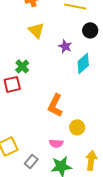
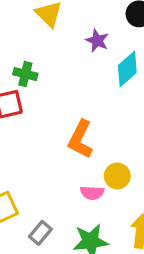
green cross: (22, 66) -> (25, 74), turned -32
pink semicircle: (56, 143) -> (92, 193), moved

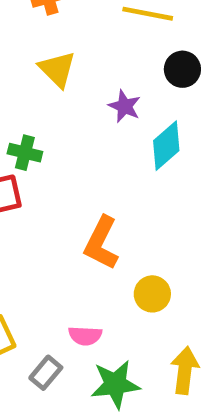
pink semicircle: (92, 193) -> (85, 336), moved

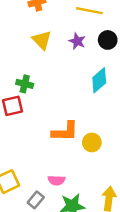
purple star: (125, 106) -> (77, 41), moved
orange L-shape: (101, 243) -> (65, 132), turned -116
yellow circle: (152, 294) -> (92, 142), moved

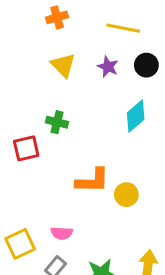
green cross: (25, 84) -> (57, 122), moved
pink semicircle: (56, 180) -> (62, 233), moved

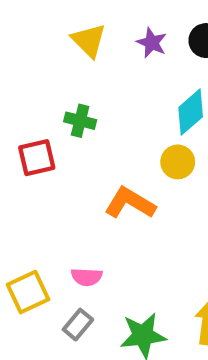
orange L-shape: (92, 181) -> (130, 203), turned -150
yellow circle: (126, 195) -> (178, 162), moved

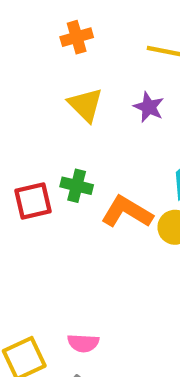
red square: (37, 158) -> (33, 201), moved
orange L-shape: (130, 203) -> (127, 212), moved

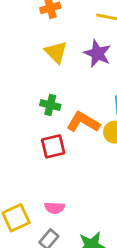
purple star: (149, 107) -> (97, 54), size x1.4
red square: (33, 201) -> (53, 146), moved

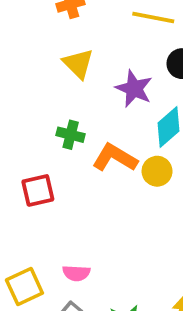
purple star: (97, 54) -> (134, 89), moved
red square: (53, 146) -> (38, 190), moved

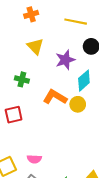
purple star: (134, 89) -> (65, 60), turned 30
green cross: (71, 135) -> (22, 79), moved

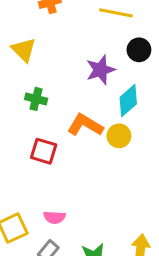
yellow triangle: (35, 46) -> (24, 50), moved
red square: (14, 115) -> (44, 151), moved, turned 30

